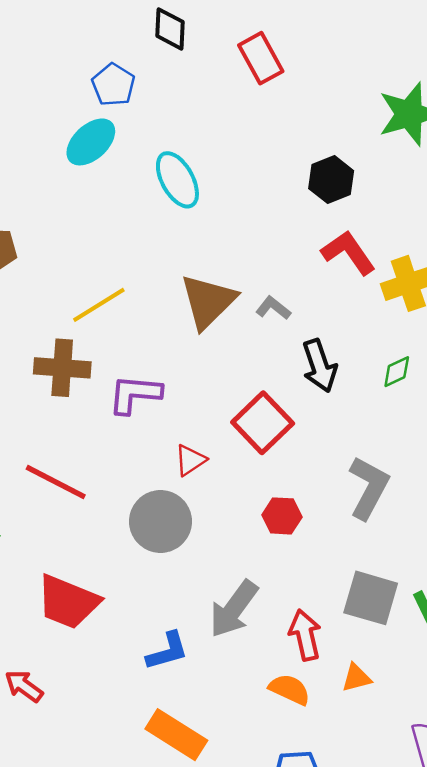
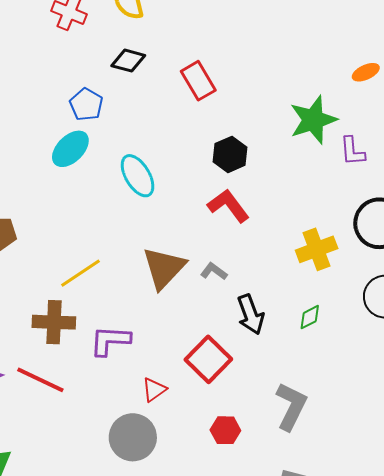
black diamond: (170, 29) -> (128, 61), turned -76
black hexagon: (331, 180) -> (230, 154), moved
red L-shape: (348, 253) -> (228, 206), moved
red line: (56, 482) -> (40, 380), moved

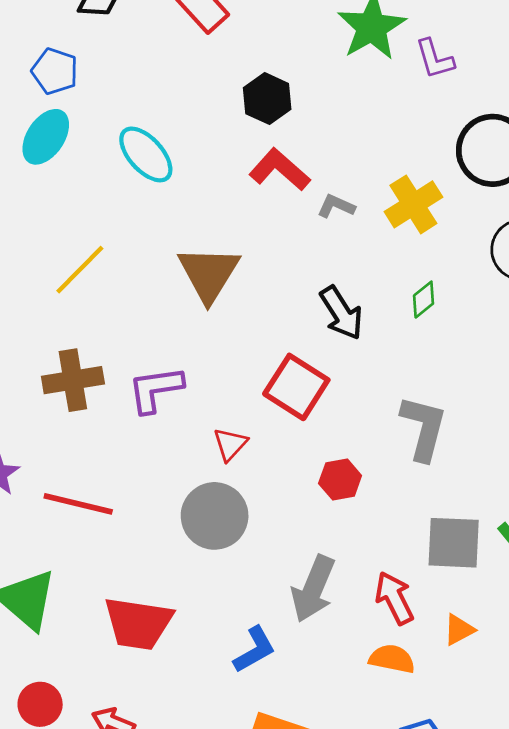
gray L-shape: (214, 271) -> (336, 206), moved
yellow line: (80, 273) -> (80, 270), moved
red line: (40, 380) -> (78, 504), moved

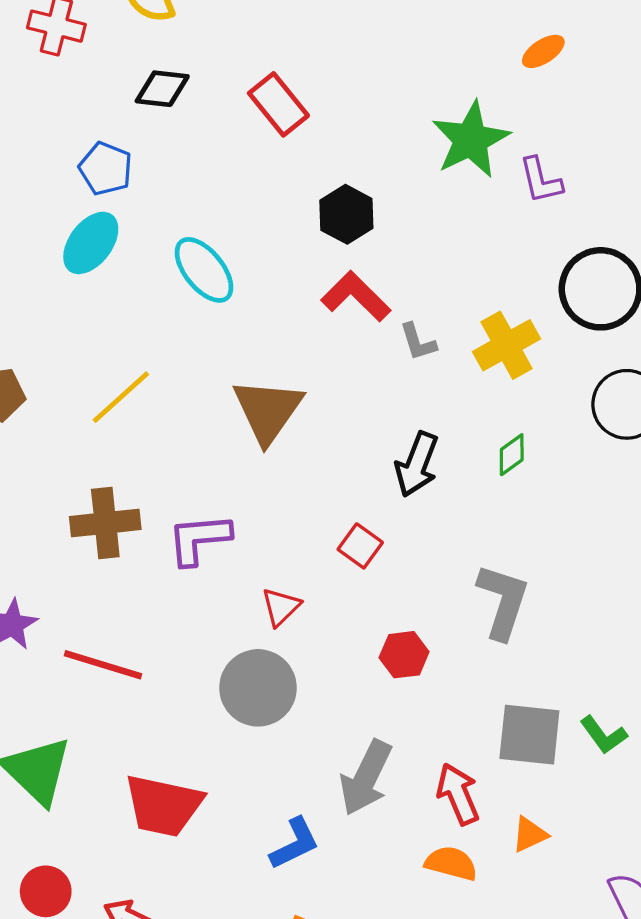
gray L-shape: (336, 206) -> (418, 342), turned -135
black arrow: (341, 313) -> (417, 464), turned 50
red square: (296, 387) -> (360, 546), size x0.6

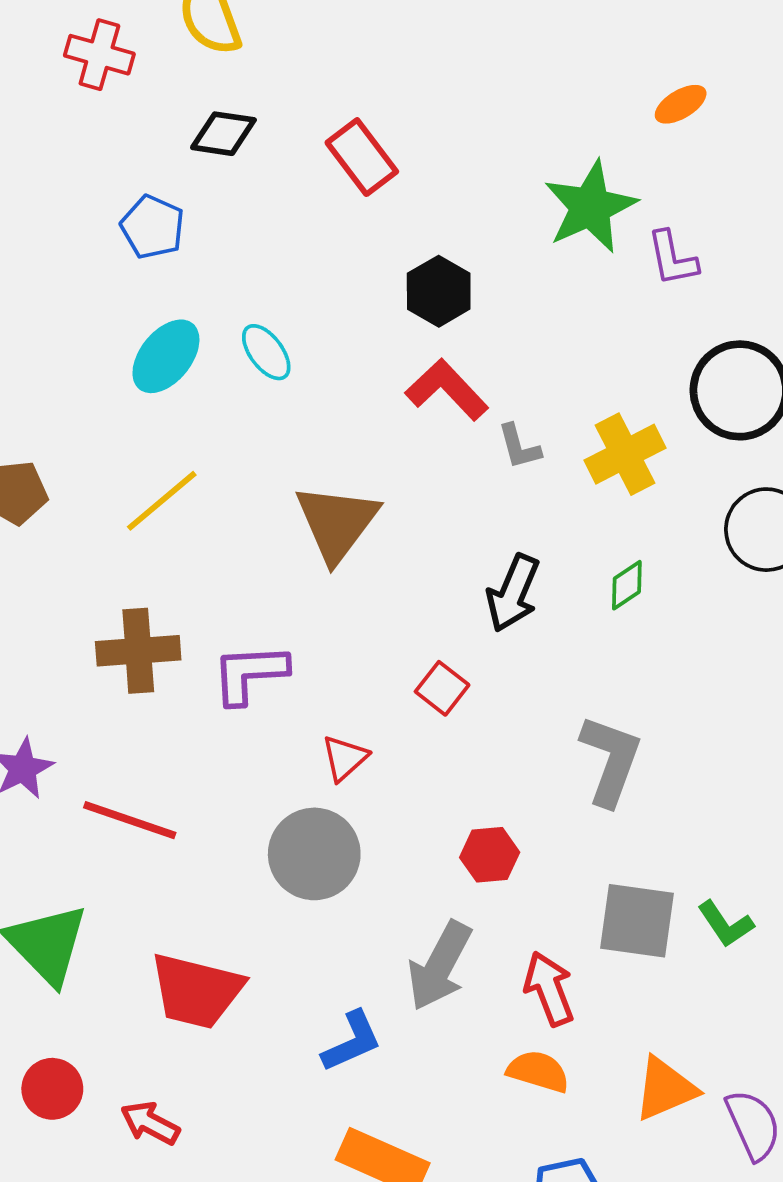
cyan ellipse: (91, 243) -> (166, 356), moved
cyan ellipse: (204, 270) -> (266, 352), size x0.7
red hexagon: (404, 655) -> (490, 855), moved
orange triangle: (530, 835) -> (665, 1089), moved, size x1.5

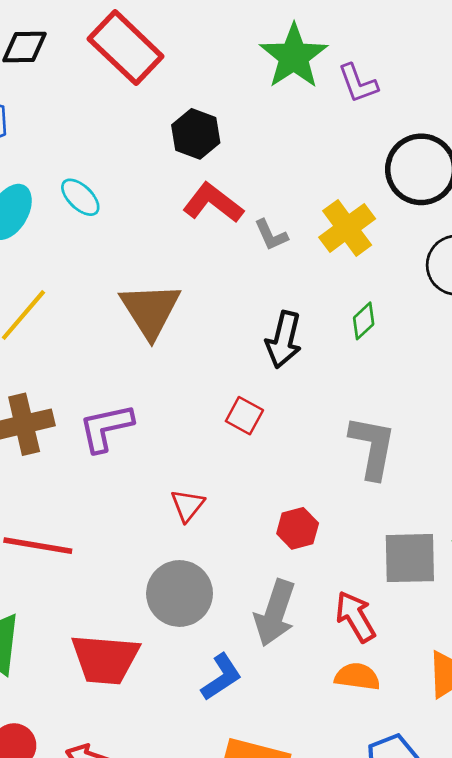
red rectangle: (362, 157) -> (126, 48), size x1.4
red triangle: (345, 758) -> (188, 505), moved
gray circle: (314, 854) -> (180, 593), moved

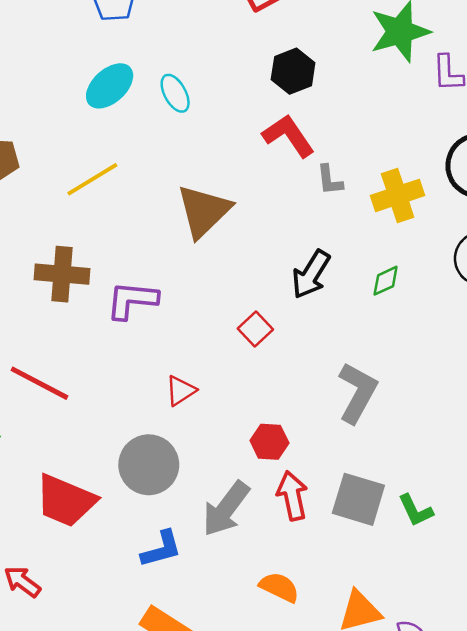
red arrow: (355, 617) -> (292, 496), moved

